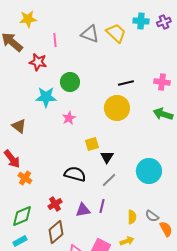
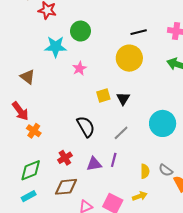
black triangle: (107, 157) -> (123, 99), moved
black semicircle: (75, 174) -> (86, 127), turned 45
brown diamond: (56, 232) -> (66, 187), turned 35

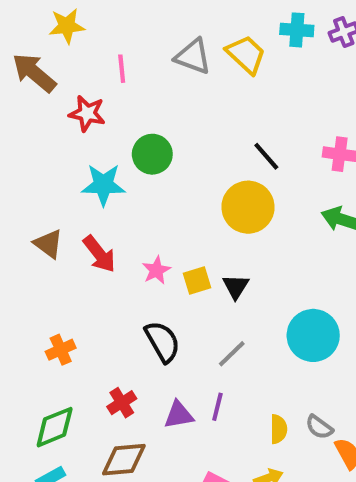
black line: (139, 32) -> (266, 156), turned 63
pink star: (79, 68) -> (156, 270), moved
red arrow: (20, 111) -> (99, 254), moved
orange cross: (34, 131) -> (61, 350), turned 32

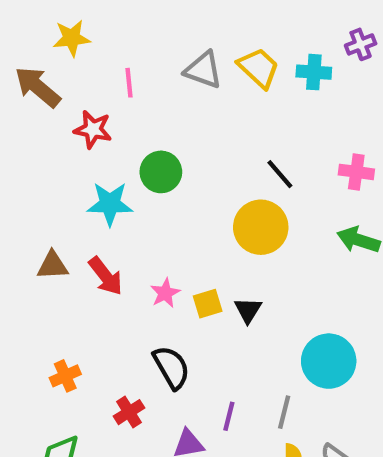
cyan cross: (297, 30) -> (314, 72), moved
brown triangle: (48, 244) -> (53, 265), turned -40
gray line: (232, 354) -> (284, 412), moved, turned -32
red cross: (122, 403) -> (129, 412), moved
purple line: (217, 407) -> (229, 416), moved

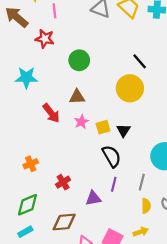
pink line: (129, 83) -> (54, 11), moved
cyan star: (110, 204) -> (26, 78), moved
brown triangle: (53, 265) -> (77, 97), moved
black semicircle: (171, 367) -> (112, 156), moved

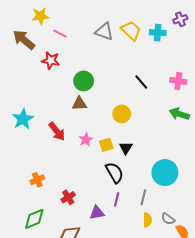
pink line: (54, 11) -> (60, 34), turned -56
cyan star: (26, 78) -> (23, 119), moved, turned -30
yellow circle: (130, 88) -> (122, 114), moved, size x0.7
brown triangle: (77, 97) -> (79, 104), moved

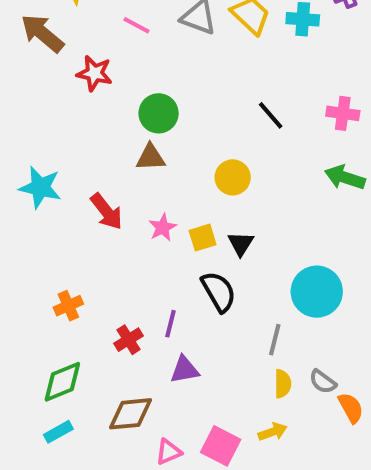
pink line: (60, 34) -> (136, 25), moved
cyan star: (23, 119) -> (40, 187), turned -30
purple line: (117, 199) -> (171, 324), moved

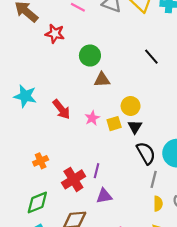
brown triangle: (151, 157) -> (102, 80), moved
yellow circle: (233, 177) -> (131, 106), moved
black semicircle: (219, 292) -> (146, 153), moved
red cross: (128, 340) -> (73, 179), size x1.5

